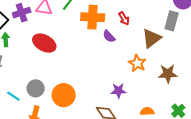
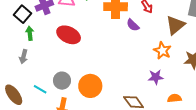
purple star: (118, 91) -> (156, 77), moved

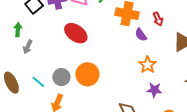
green arrow: (30, 33) -> (18, 30), moved
orange star: (162, 51) -> (148, 65), moved
orange circle: (90, 86) -> (87, 74), moved

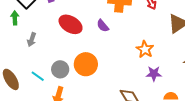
green arrow: (18, 30) -> (15, 18), moved
purple semicircle: (141, 35) -> (103, 26), moved
gray arrow: (28, 47) -> (32, 40), moved

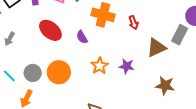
orange star: (145, 49) -> (100, 66), moved
purple star: (154, 74) -> (127, 66), moved

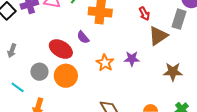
red arrow: (133, 23) -> (144, 14), moved
red ellipse: (50, 30) -> (61, 49), moved
gray circle: (33, 73) -> (39, 72), moved

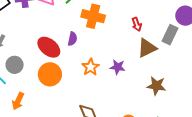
purple semicircle: (83, 37) -> (72, 39), turned -136
gray circle: (39, 72) -> (15, 65), moved

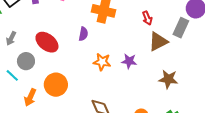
red ellipse: (49, 47) -> (47, 42), moved
orange star: (91, 67) -> (102, 62), turned -30
orange circle: (50, 74) -> (56, 85), moved

